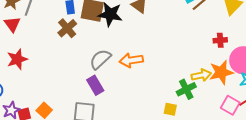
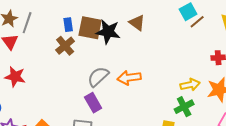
red star: (17, 59) -> (15, 77), turned 30
yellow arrow: (201, 75) -> (190, 85), moved

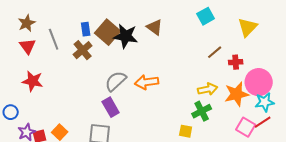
brown line: (197, 22) -> (215, 52), moved
gray line: (27, 23) -> (54, 39), moved, turned -40
brown square: (90, 28) -> (108, 32), turned 30

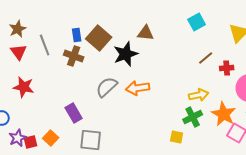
brown triangle: (155, 27) -> (146, 33), turned -30
black star: (126, 36) -> (126, 54), moved, turned -30
brown cross: (83, 50) -> (74, 56), turned -30
orange star: (237, 94) -> (224, 114), moved, turned -30
purple rectangle: (111, 107) -> (74, 113), moved

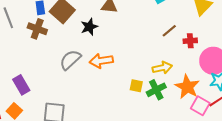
black star: (126, 54) -> (89, 27), size x0.7
purple rectangle: (74, 113) -> (21, 85), moved
yellow square: (177, 137) -> (136, 86), moved

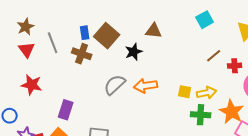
purple rectangle: (21, 85) -> (66, 110), turned 48
yellow square: (136, 86) -> (185, 92), moved
green cross: (156, 90) -> (201, 115), turned 30

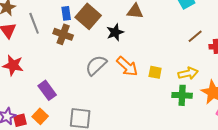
orange arrow: (146, 86) -> (127, 66), turned -130
yellow square: (185, 92) -> (155, 72), moved
purple rectangle: (66, 110) -> (47, 90), turned -54

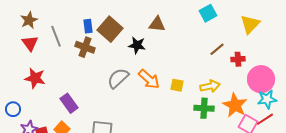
black star: (115, 32) -> (137, 45), turned 30

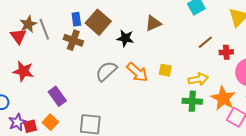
brown star: (29, 20) -> (28, 24), moved
brown triangle: (157, 24) -> (153, 23), moved, turned -30
yellow square: (177, 85) -> (165, 70), moved

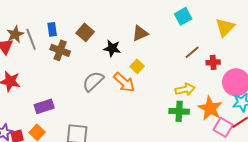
blue rectangle: (76, 19) -> (52, 29), moved
brown square: (98, 22) -> (85, 32), size x0.7
yellow square: (165, 70) -> (137, 66), moved, turned 32
purple rectangle: (57, 96) -> (44, 106), turned -72

